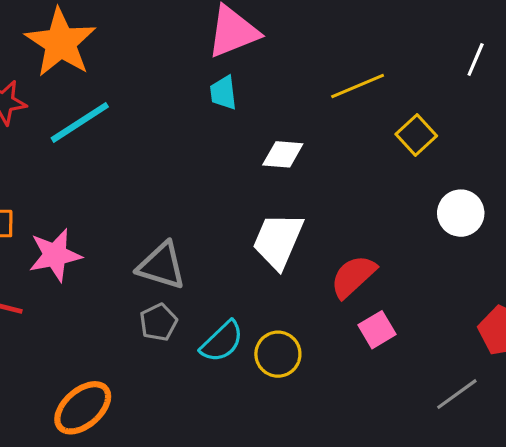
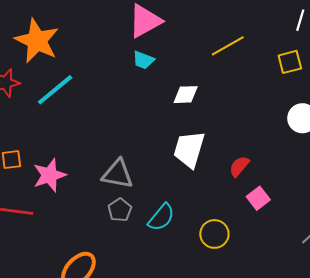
cyan trapezoid: (223, 93) -> (143, 60), turned -55
yellow square: (416, 135) -> (290, 62), moved, turned 35
red semicircle: (353, 276) -> (239, 166), size x0.7
yellow circle: (278, 354) -> (214, 234), moved

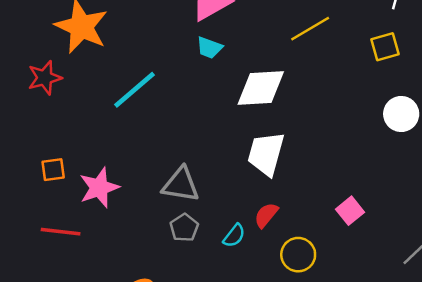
cyan line: (55, 90) -> (135, 90), moved
white diamond: (186, 95) -> (261, 88), size x1.6
red semicircle: (239, 166) -> (266, 215), moved
cyan semicircle: (161, 217) -> (234, 236), size x0.7

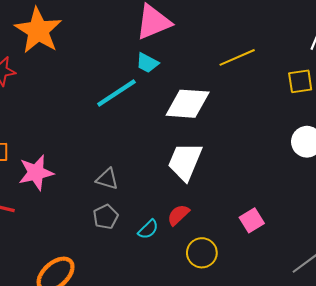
cyan line: (135, 90) -> (116, 93), moved
gray triangle: (181, 185) -> (107, 179), size x0.7

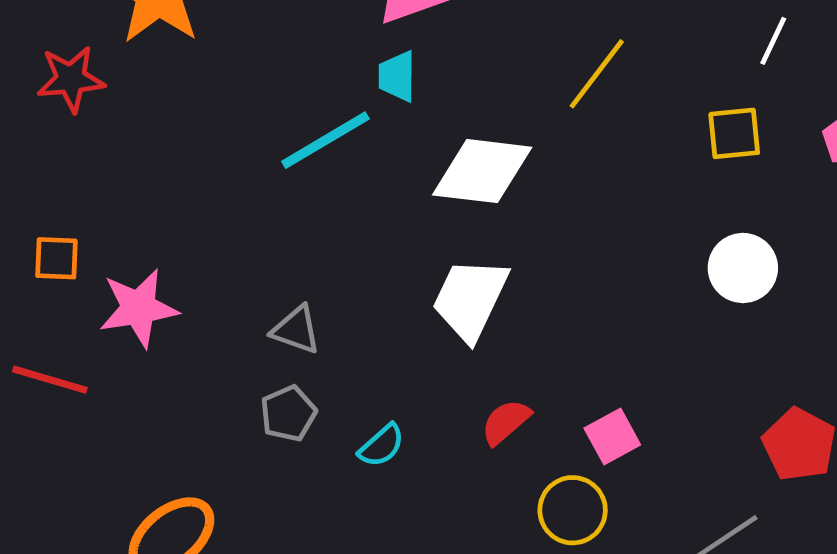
yellow line: (237, 57) -> (597, 74), turned -32
cyan trapezoid: (147, 63) -> (397, 76), turned 60
red semicircle: (178, 215) -> (506, 422), moved
yellow circle: (202, 253) -> (573, 510), moved

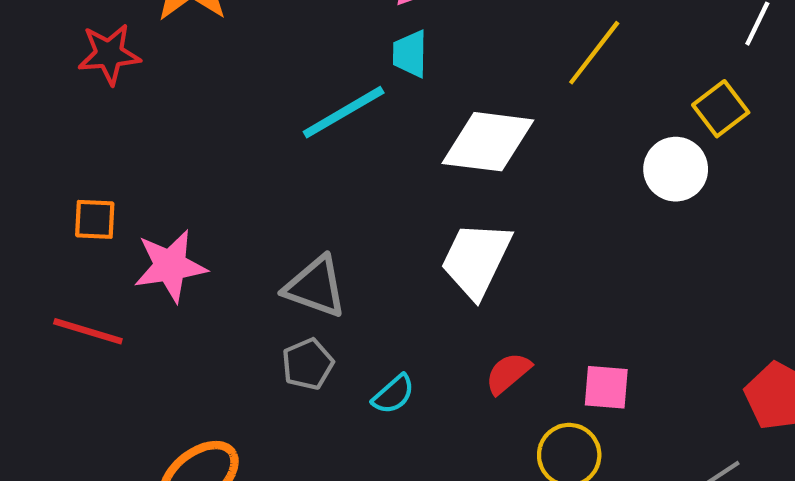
yellow square: (734, 133) -> (721, 109), turned -32
white circle: (743, 268) -> (676, 169), moved
gray triangle: (296, 330) -> (315, 287), size x1.4
pink square: (612, 436) -> (606, 387), turned 33

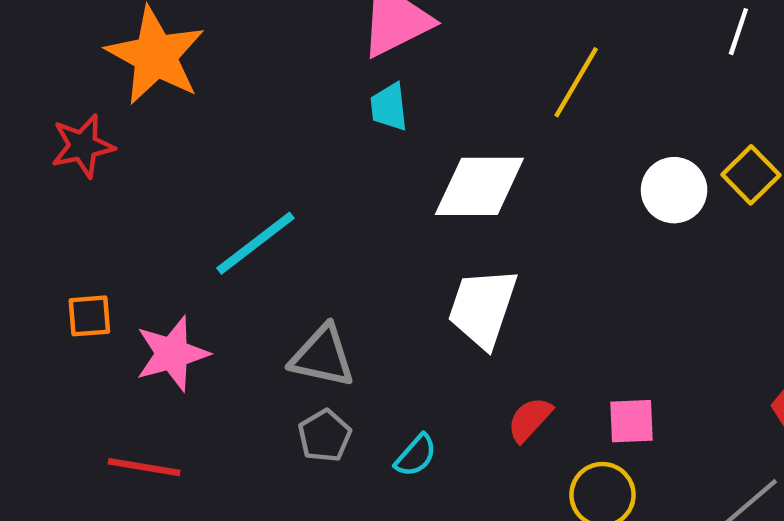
yellow square: (721, 109) -> (751, 175), moved
cyan line: (344, 112) -> (255, 243), moved
red line: (88, 331) -> (144, 467), moved

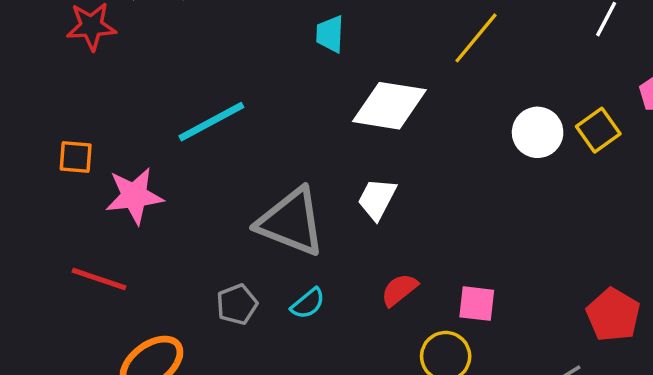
white trapezoid: (483, 308) -> (377, 199), size x0.7
gray triangle: (322, 356) -> (291, 222), moved, size x1.4
gray pentagon: (325, 436) -> (237, 304), moved

